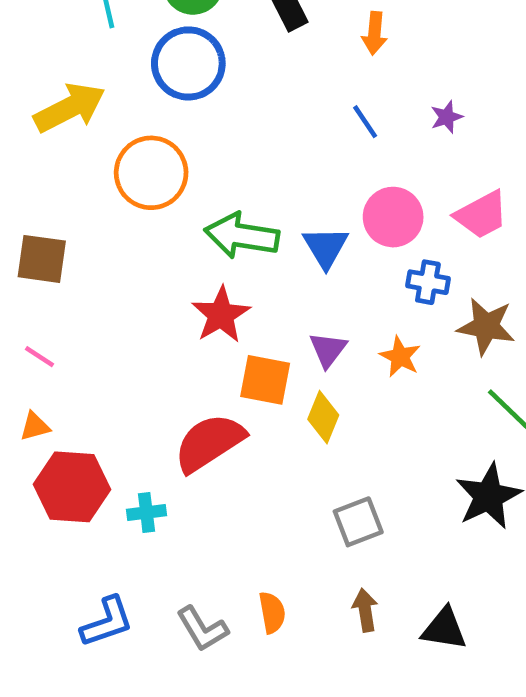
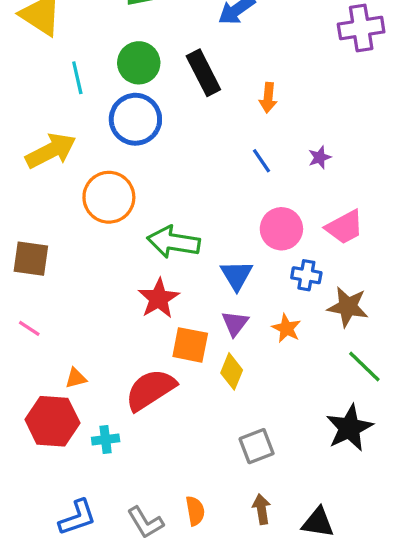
blue triangle: (326, 247) -> (237, 275), moved
orange triangle: (35, 426) -> (76, 378), moved

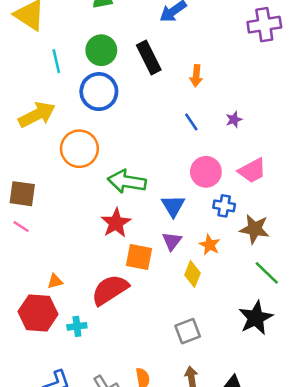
pink line: (29, 328) -> (21, 227), moved
yellow diamond: (232, 371) -> (193, 274), moved

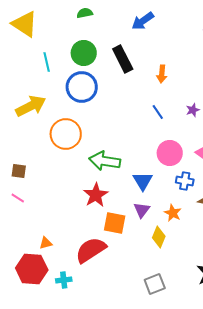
brown square: (22, 194) -> (19, 171), size x0.7

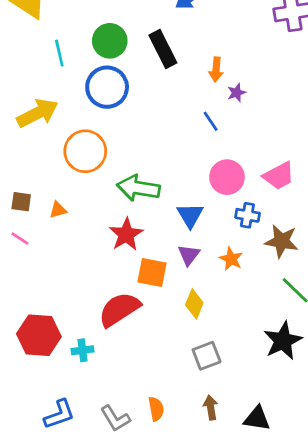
purple star: (193, 110) -> (237, 93), moved
yellow diamond: (159, 237) -> (194, 304), moved
orange triangle: (46, 243) -> (58, 210), moved

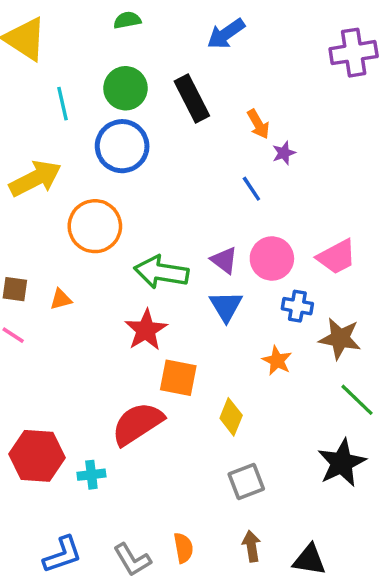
orange arrow: (216, 69) -> (258, 124), turned -35
purple triangle: (189, 255) -> (224, 260), moved, turned -30

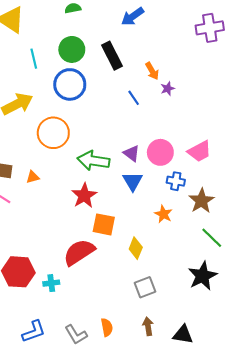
blue line: (251, 189) -> (134, 98), moved
brown star: (340, 339) -> (202, 201), turned 30

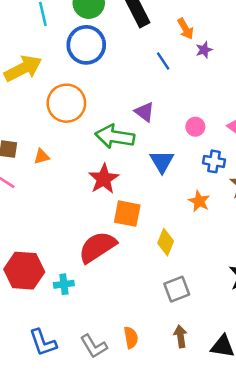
pink circle: (160, 152) -> (195, 127), size x0.6
purple triangle: (132, 153) -> (145, 112), moved
blue L-shape: (34, 331) -> (43, 343), turned 90

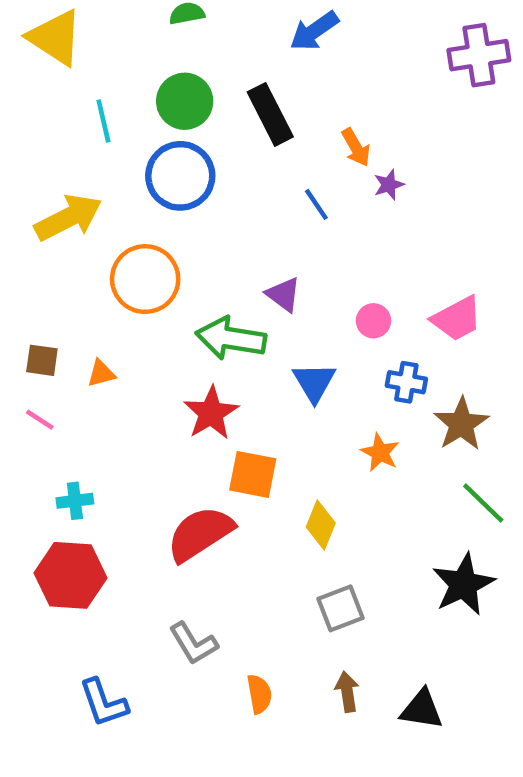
cyan cross: (64, 284) -> (75, 501), moved
gray L-shape: (94, 346) -> (193, 643), moved

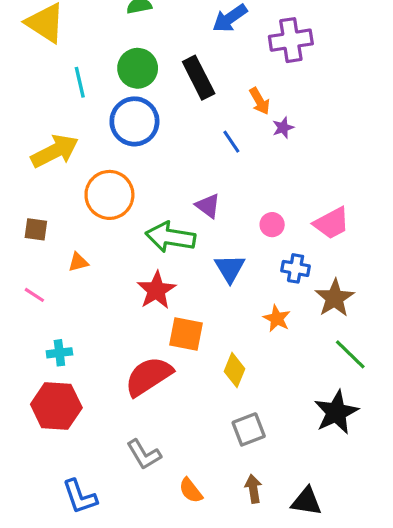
purple cross: (479, 55) -> (291, 40), moved
brown square: (42, 360) -> (36, 229), moved
orange semicircle: (259, 694) -> (191, 490), turned 152

